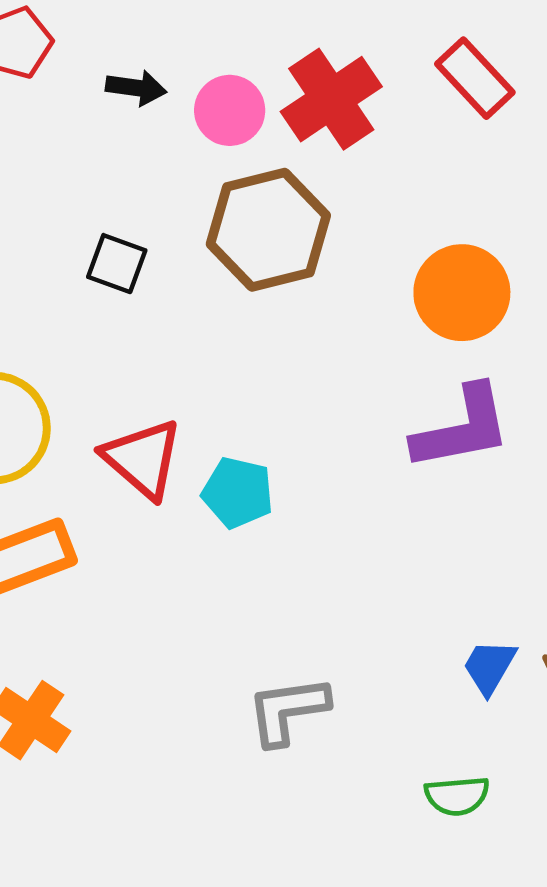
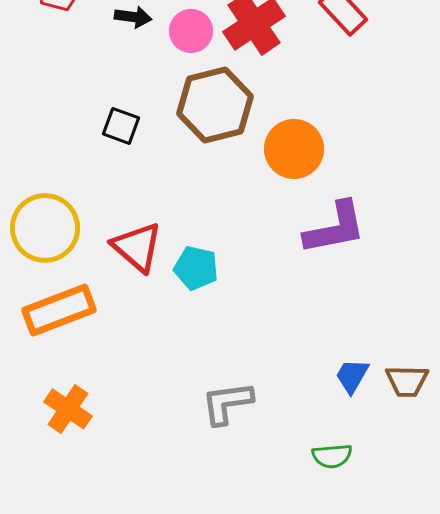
orange circle: (462, 293) -> (294, 149), moved

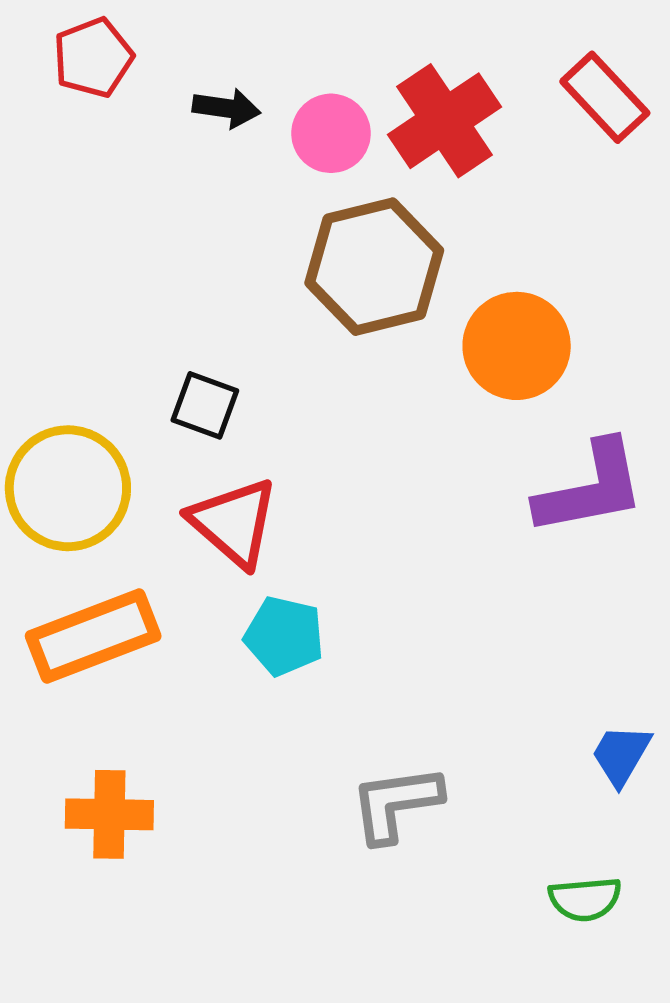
black square: (121, 126) -> (205, 405), moved
cyan pentagon: (196, 268) -> (284, 636), moved
orange cross: (68, 409) -> (109, 814), turned -33

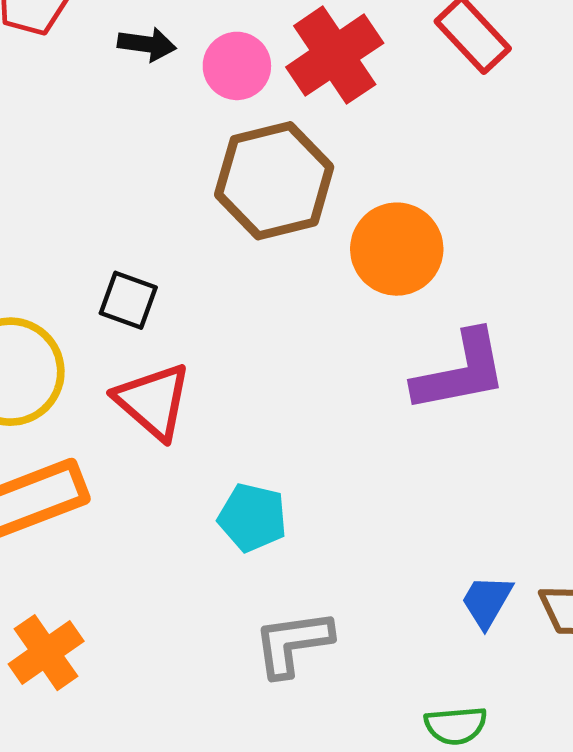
cyan pentagon: (284, 636) -> (252, 518), moved
orange cross: (109, 814) -> (46, 653), turned -36

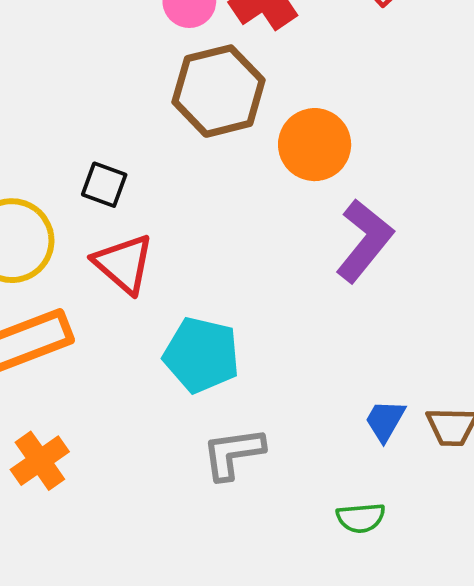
purple L-shape: (460, 372) -> (364, 241), turned -40
cyan pentagon: (252, 518) -> (201, 355), size x1.4

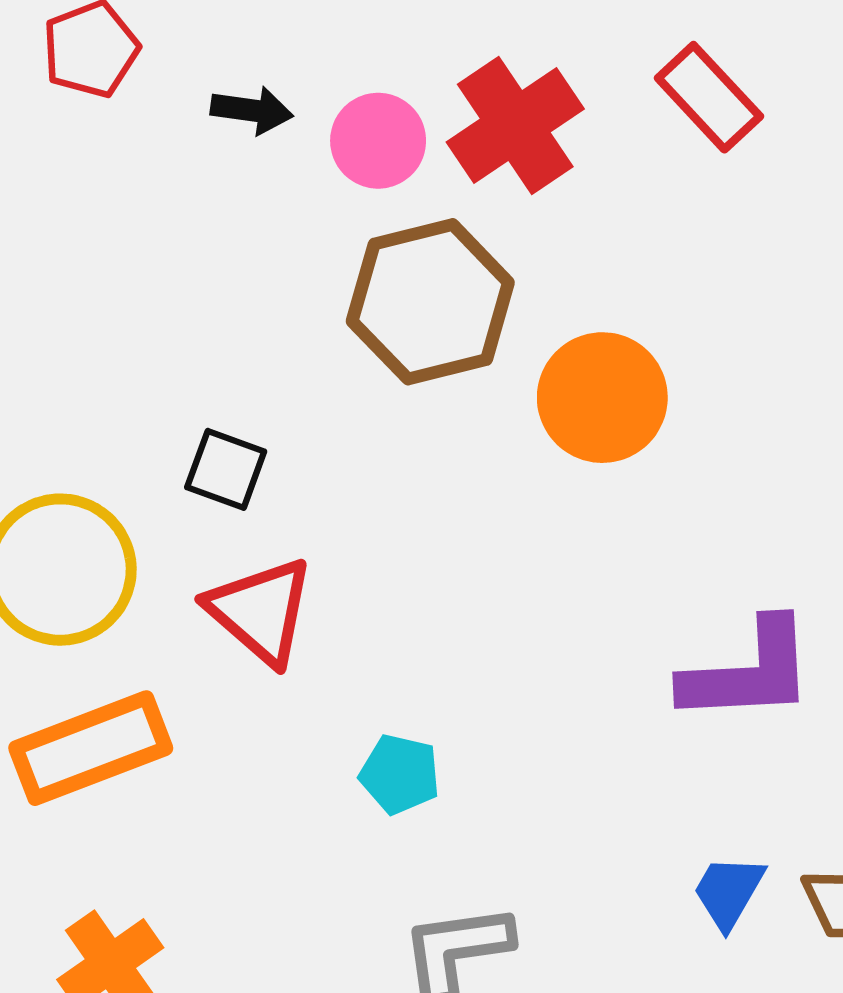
purple L-shape: (364, 241) -> (748, 672), moved, turned 48
cyan pentagon: (201, 355) -> (400, 774), size x0.6

